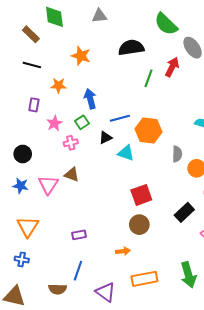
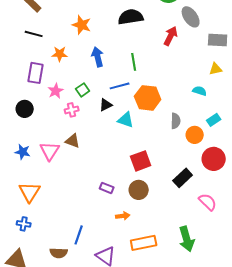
green line: (149, 78) -> (134, 62), moved, turned -30
blue arrow: (90, 99) -> (98, 57), moved
purple rectangle: (34, 105) -> (36, 73), size x1.5
black circle: (23, 154) -> (25, 109), moved
purple rectangle: (79, 235) -> (107, 188), moved, turned 32

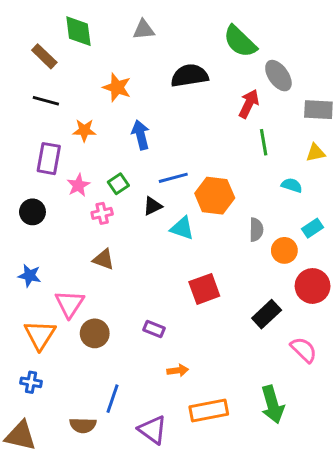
green line: (134, 62) -> (264, 142), moved
pink triangle: (50, 151) -> (70, 304), moved
brown circle: (139, 190) -> (95, 333), moved

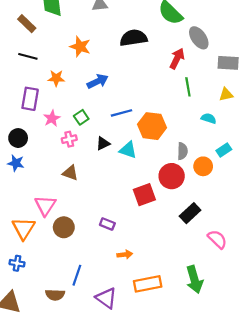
blue arrow: (141, 135) -> (98, 81), turned 78
black triangle: (152, 206) -> (103, 143), moved
blue star: (29, 276) -> (16, 163), moved
red circle: (313, 286) -> (172, 176), moved

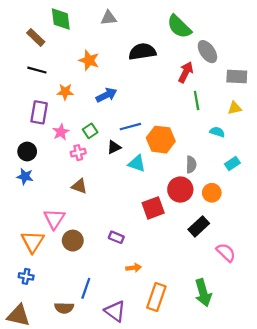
black triangle: (103, 143) -> (114, 147), moved
orange circle: (203, 166) -> (212, 193), moved
orange rectangle: (148, 284) -> (156, 297), turned -60

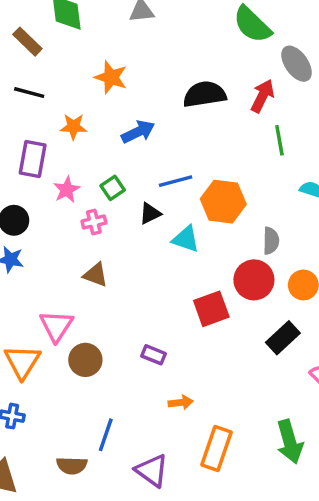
black semicircle: (142, 52) -> (205, 94), moved

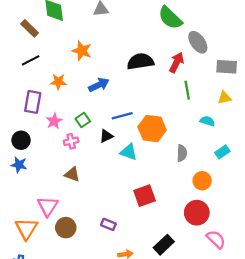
black line: (29, 93) -> (31, 60), turned -42
red circle: (254, 280) -> (197, 213), moved
black rectangle: (283, 338) -> (164, 245), moved

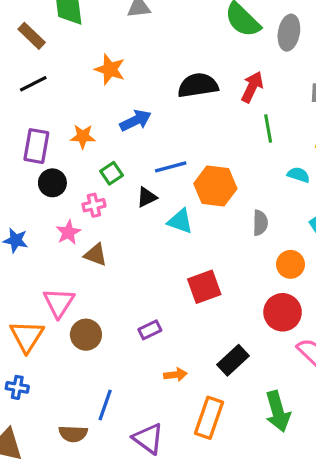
gray ellipse: (198, 42) -> (289, 33), moved, turned 45
orange star: (58, 82) -> (83, 136), moved
pink star: (54, 121) -> (68, 232), moved
black circle: (21, 140) -> (52, 183), moved
purple rectangle: (108, 224) -> (150, 330), turned -48

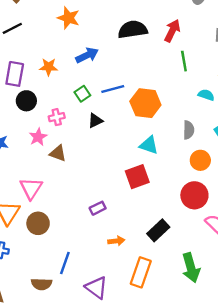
green square: (112, 173) -> (82, 94), moved
black triangle: (147, 197) -> (95, 121), moved
cyan triangle: (180, 221) -> (149, 145), moved
gray semicircle: (260, 223) -> (189, 130), moved
brown circle: (86, 335) -> (38, 223), moved

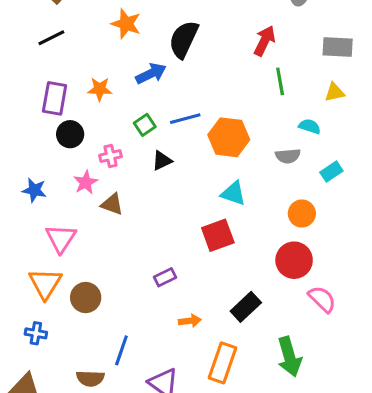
black semicircle: (133, 30) -> (184, 39), moved, turned -56
gray semicircle: (189, 130) -> (288, 156), moved, turned 84
pink triangle: (31, 188) -> (61, 238), moved

